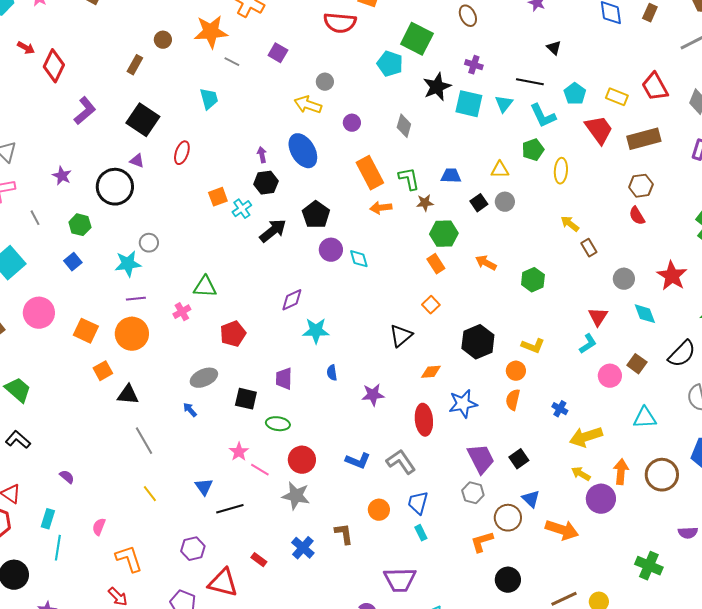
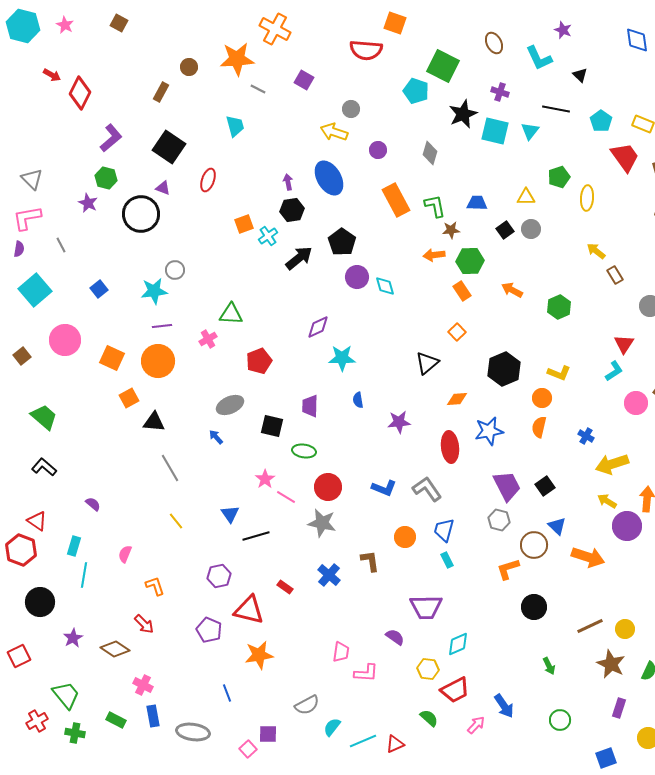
cyan L-shape: (543, 116) -> (539, 58), moved
orange arrow: (381, 208) -> (434, 255), moved
green hexagon: (80, 225) -> (106, 178), moved
orange L-shape: (129, 559) -> (155, 586), size x0.7

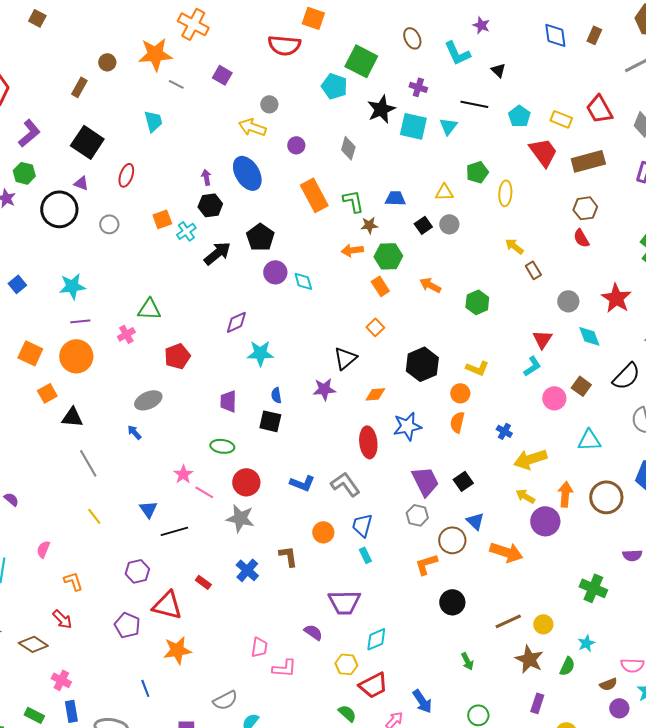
gray circle: (175, 270) -> (109, 224), moved
purple star: (399, 422) -> (324, 389), moved
black square: (272, 426) -> (270, 421), moved

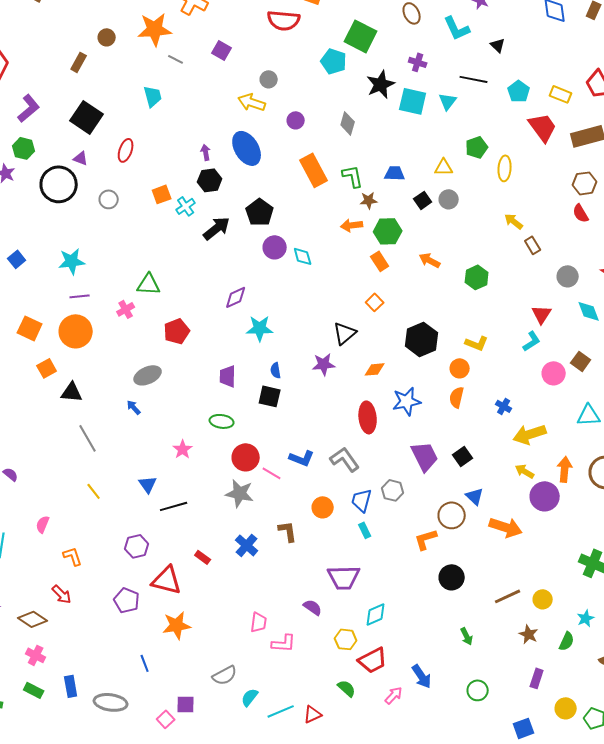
pink line: (204, 492) -> (272, 473), moved
gray hexagon: (417, 515) -> (393, 490), moved
brown star: (529, 659) -> (529, 634), size x0.7
pink cross: (61, 680) -> (36, 655), moved

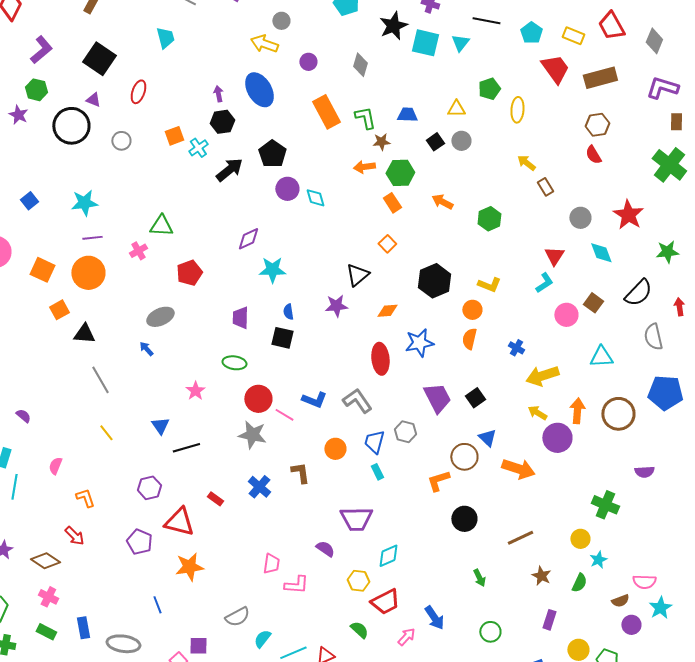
yellow circle: (543, 599) -> (580, 539), moved

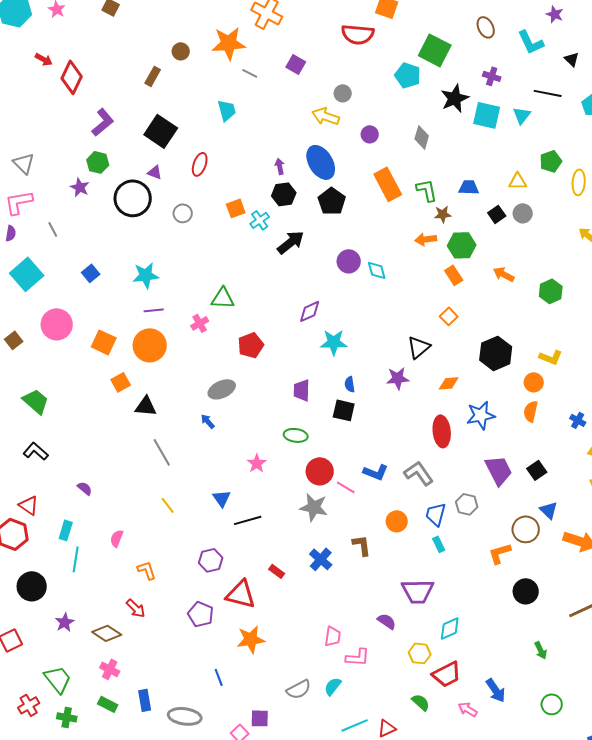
black pentagon: (272, 154) -> (332, 201), moved
pink arrow: (406, 637) -> (468, 709), turned -102
cyan semicircle: (262, 639) -> (333, 686), moved

